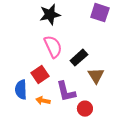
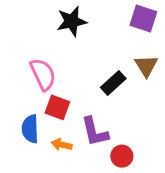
pink semicircle: (53, 47) -> (43, 74), moved
red square: (40, 75) -> (57, 107), turned -36
brown triangle: (96, 76) -> (146, 66), moved

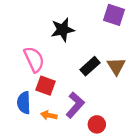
black star: (72, 21) -> (63, 30), moved
brown triangle: (146, 66) -> (116, 66), moved
purple L-shape: (95, 132) -> (75, 105), turned -125

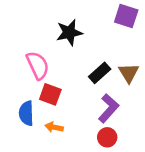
purple L-shape: (75, 105) -> (108, 108), moved

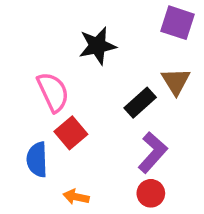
brown triangle: (129, 73) -> (176, 81), moved
red square: (50, 94) -> (71, 133), turned 30
orange arrow: (54, 127) -> (76, 197), moved

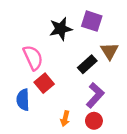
purple square: (177, 23) -> (92, 21), moved
orange arrow: (76, 197) -> (65, 119), moved, turned -88

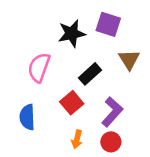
pink semicircle: (33, 58) -> (39, 67), turned -135
black rectangle: (87, 64) -> (90, 74), moved
red square: (44, 83) -> (72, 103), moved

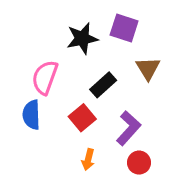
blue semicircle: (27, 117) -> (31, 115), moved
red circle: (111, 142) -> (139, 163), moved

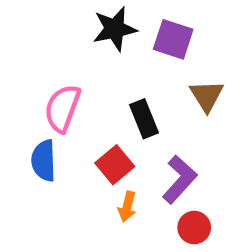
black star: (82, 38) -> (115, 29), moved
black rectangle: (103, 85) -> (144, 119), turned -70
orange arrow: (88, 160) -> (127, 207), moved

